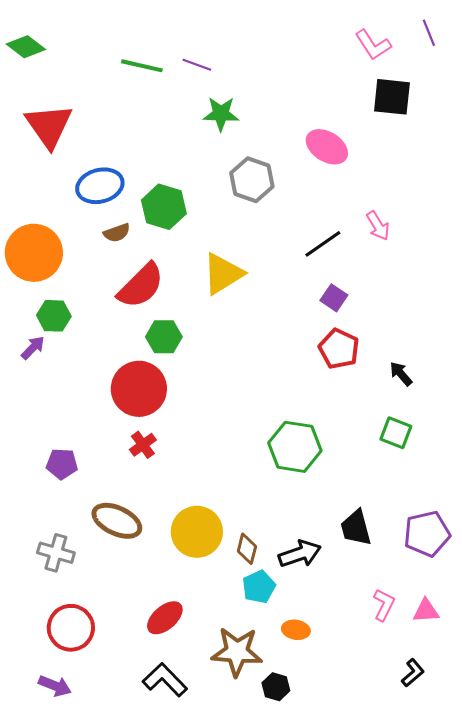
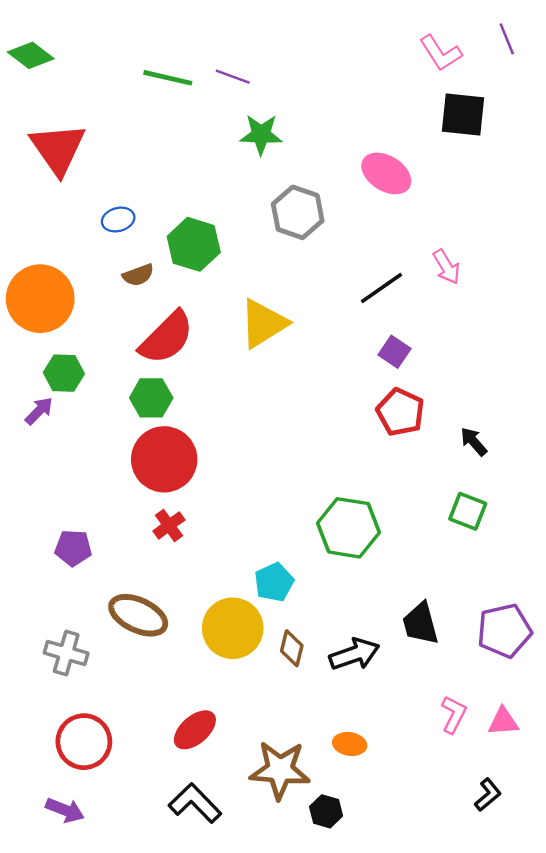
blue ellipse: (100, 186) -> (118, 220), size x0.6
green hexagon: (164, 337) -> (151, 398), moved
cyan pentagon: (259, 587) -> (274, 582), moved

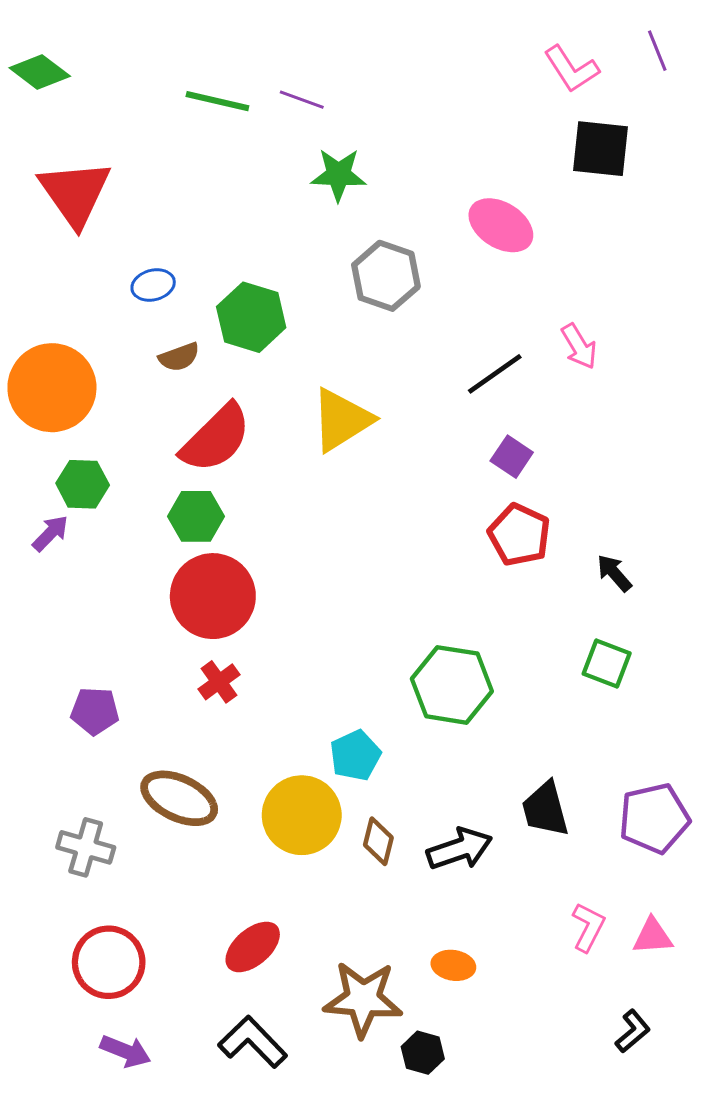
purple arrow: (65, 810) -> (126, 1051), moved

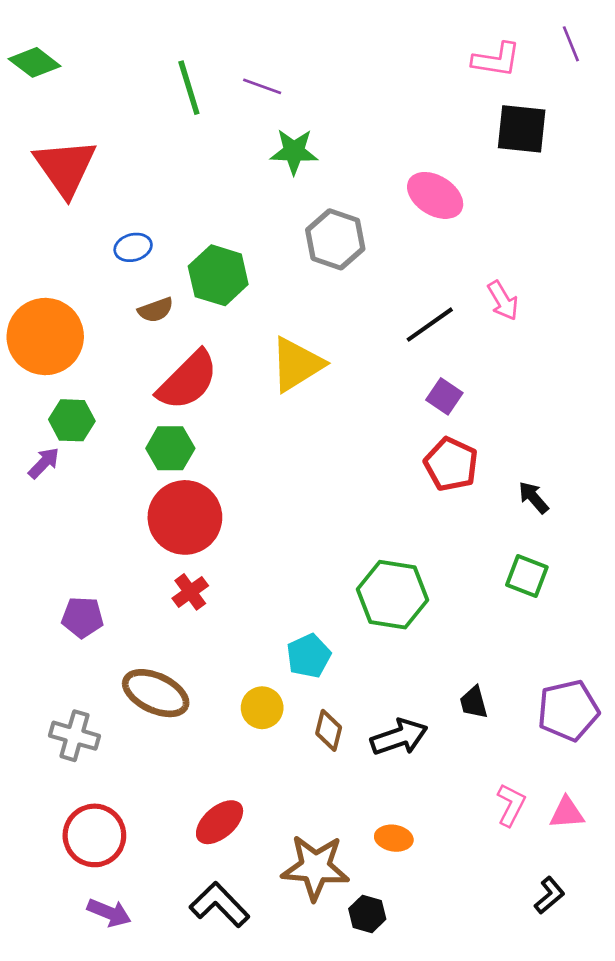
pink L-shape: (571, 69) -> (496, 60), turned -48
green line: (217, 101) -> (189, 88), turned 60
black trapezoid: (545, 809) -> (474, 702), size x0.7
yellow circle: (302, 815) -> (262, 708), size x0.6

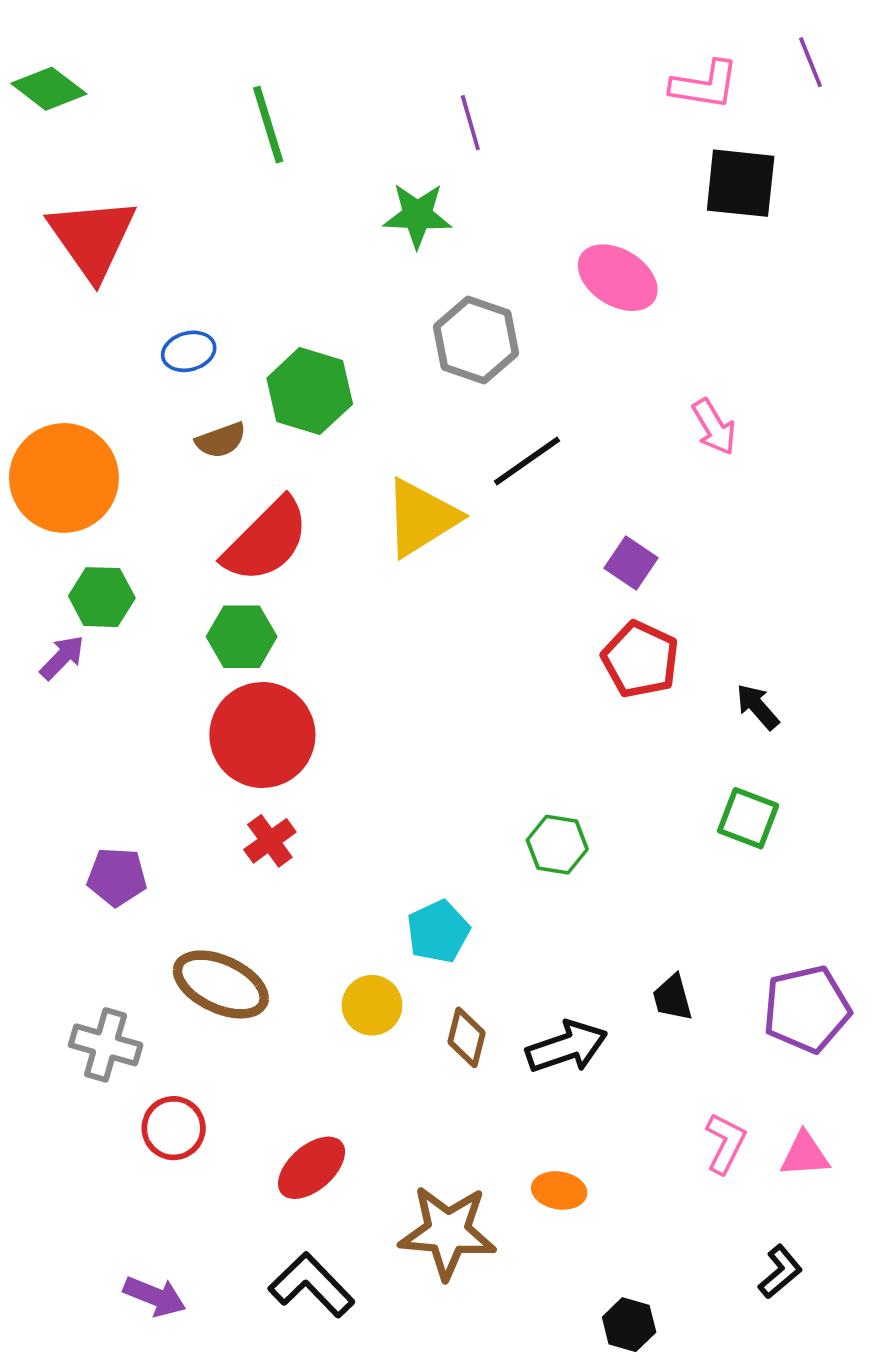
purple line: (262, 86) -> (470, 123), moved, turned 54
black line: (430, 325) -> (527, 461), moved
green hexagon: (392, 595) -> (557, 845), size x0.6
red circle: (94, 835) -> (174, 1128), moved, size x0.7
black hexagon: (367, 914) -> (629, 1325), moved

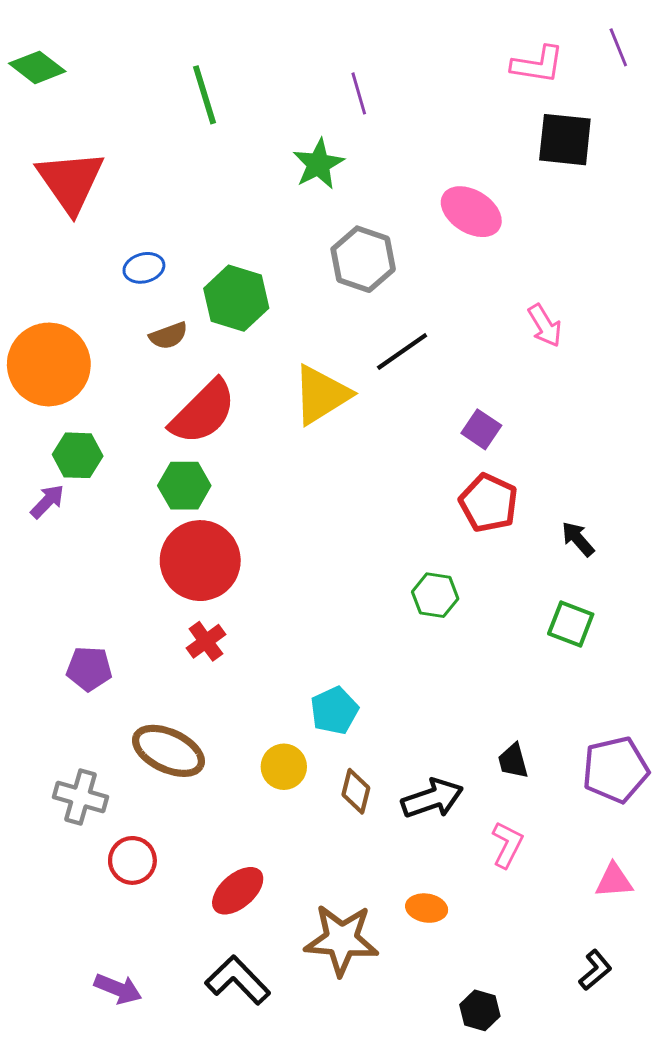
green star: (417, 215) -> (318, 164), turned -30
green hexagon: (557, 845) -> (435, 595), moved
pink L-shape: (725, 1143) -> (507, 845), moved

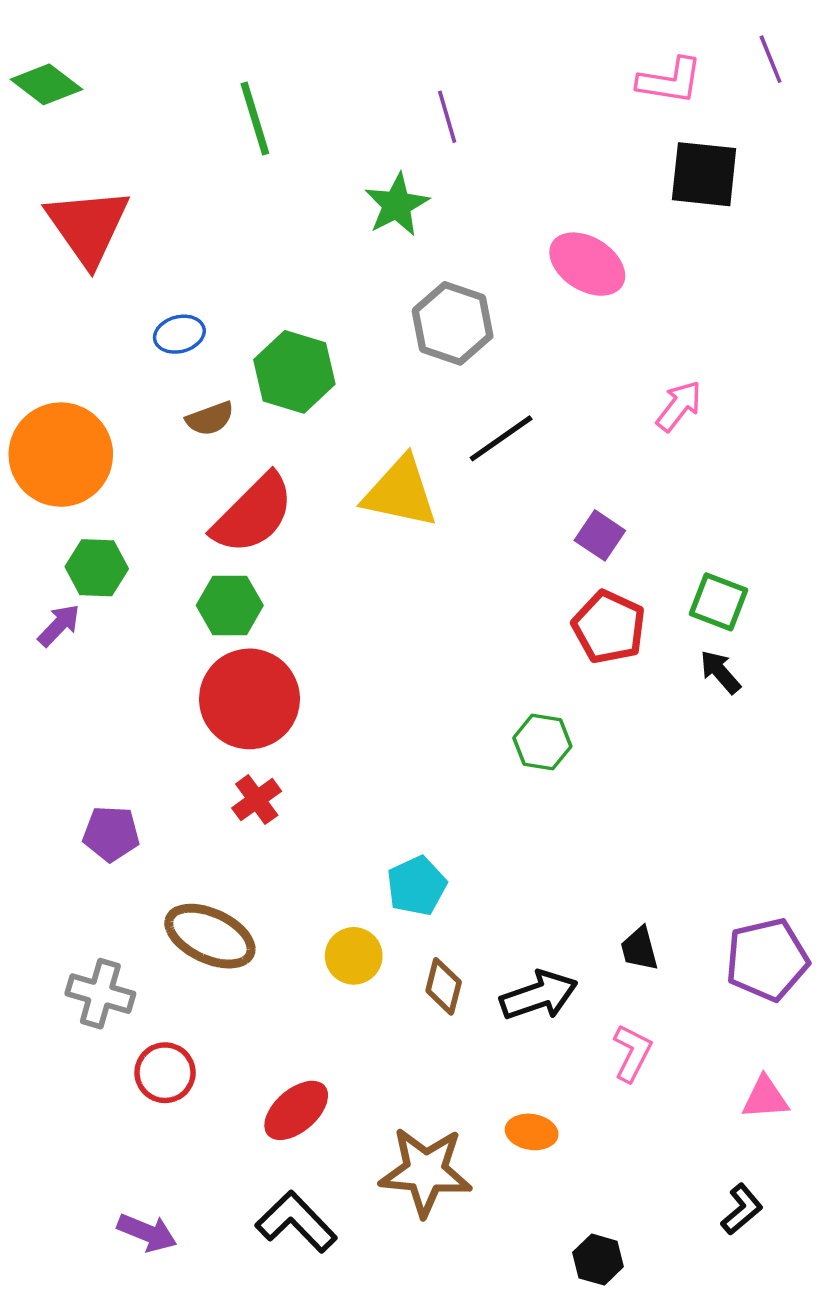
pink arrow: (545, 326) -> (679, 406), turned -111
yellow triangle: (321, 395) -> (400, 492), turned 44
green square: (571, 624) -> (718, 602), moved

